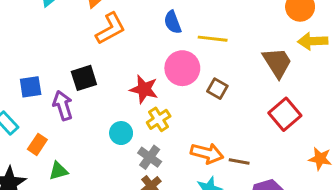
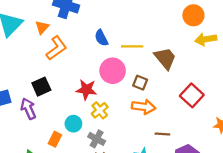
brown trapezoid: (277, 63) -> (165, 58), moved
orange rectangle: (37, 144) -> (55, 139), moved
orange arrow: (207, 153) -> (144, 107), moved

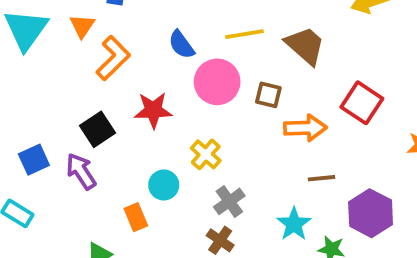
blue semicircle: (101, 38) -> (181, 45), moved
red star: (86, 90) -> (153, 110), moved
orange arrow: (144, 107) -> (305, 128), moved
orange rectangle: (55, 139) -> (136, 217), turned -40
gray cross: (97, 139) -> (229, 201), moved, turned 35

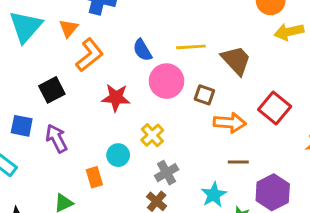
black square: (98, 129) -> (52, 90), moved
blue square: (34, 160) -> (22, 126), turned 30

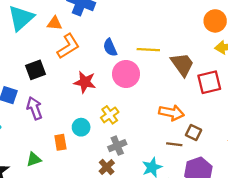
orange triangle: (69, 28) -> (54, 23), turned 49
brown square: (204, 95) -> (194, 133), moved
red square: (275, 108) -> (209, 82), moved, turned 30

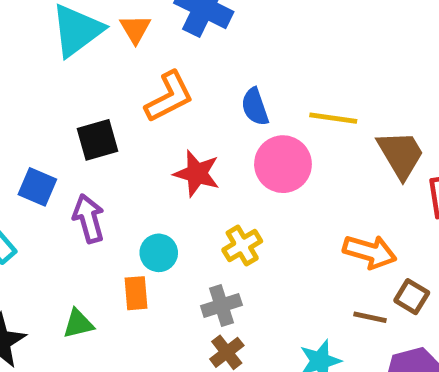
orange triangle: (54, 23) -> (135, 29), moved, turned 49
cyan circle: (81, 127) -> (159, 253), moved
gray cross: (117, 146) -> (221, 306), moved

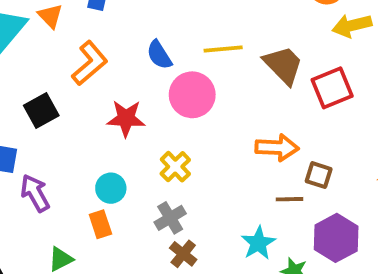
purple arrow: (89, 219) -> (35, 193), moved

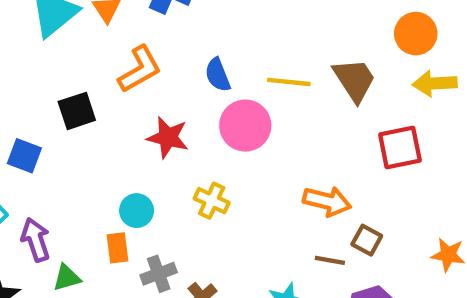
brown trapezoid: (283, 65) -> (354, 80), moved
yellow cross: (175, 167) -> (212, 201), turned -32
purple arrow: (35, 193) -> (36, 240), moved
gray cross: (170, 218) -> (159, 274), moved

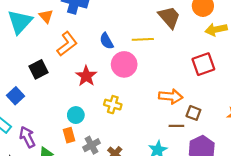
brown trapezoid: (354, 80) -> (169, 17), moved
red star: (168, 137) -> (86, 76), turned 30
blue square: (24, 156) -> (16, 96), turned 35

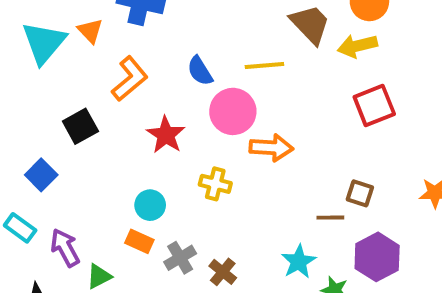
yellow arrow: (216, 29) -> (357, 46), moved
orange arrow: (171, 96) -> (271, 148), moved
orange rectangle: (69, 135) -> (139, 241), turned -48

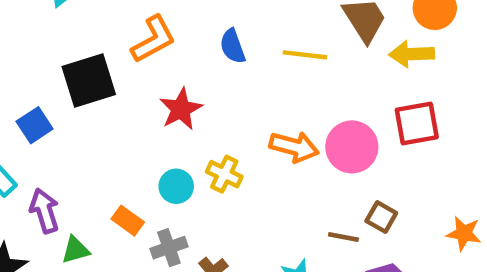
pink circle: (233, 111) -> (352, 147), moved
black square: (80, 126) -> (89, 80), size x1.4
cyan circle: (150, 205) -> (176, 186), moved

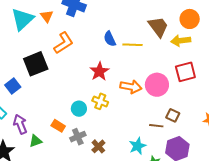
blue semicircle: (233, 46) -> (110, 39), moved
red star: (181, 109) -> (99, 71), moved

